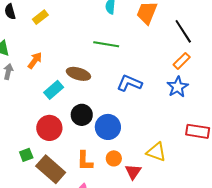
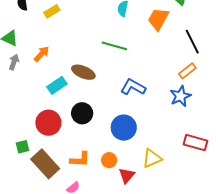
blue circle: (108, 127) -> (124, 128), moved
yellow triangle: (156, 152) -> (152, 158), turned -50
orange L-shape: (85, 161) -> (80, 159), turned -95

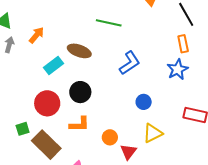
orange rectangle: (187, 71) -> (183, 44), turned -60
blue L-shape: (133, 87) -> (130, 63), turned 120
blue circle: (124, 128) -> (144, 102), moved, size x0.6
orange L-shape: (80, 159) -> (79, 124), moved

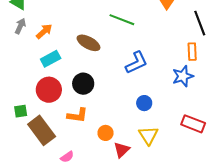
orange arrow: (37, 35) -> (44, 31), moved
cyan rectangle: (54, 66) -> (51, 59), moved
yellow triangle: (153, 133) -> (148, 135), turned -45

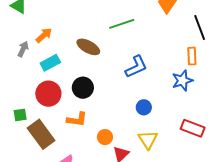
green line: (122, 20) -> (122, 24), turned -40
gray arrow: (20, 26) -> (23, 49), moved

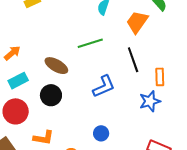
black line: (200, 27) -> (133, 60), moved
black circle: (83, 88) -> (51, 95), moved
blue circle: (144, 107) -> (101, 133), moved

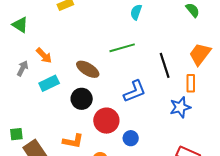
orange trapezoid: (137, 22) -> (200, 54), moved
orange arrow: (12, 53) -> (44, 56), turned 84
red circle: (16, 111) -> (106, 121), moved

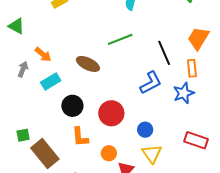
blue L-shape: (135, 91) -> (151, 83), moved
black circle: (82, 99) -> (72, 106), moved
blue circle: (131, 138) -> (145, 130), moved
orange L-shape: (73, 141) -> (80, 137), turned 80

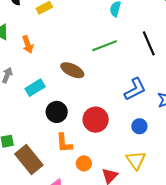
black line: (164, 53) -> (149, 43), moved
orange arrow: (43, 54) -> (28, 44), moved, turned 30
blue circle: (145, 130) -> (139, 126), moved
orange circle: (109, 153) -> (84, 163), moved

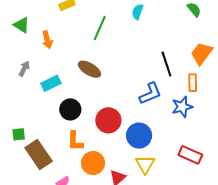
black line: (149, 43) -> (166, 64), moved
green line: (105, 46) -> (100, 28), moved, turned -50
blue circle: (139, 126) -> (139, 136), moved, size x1.6
orange circle: (84, 163) -> (93, 163), size x1.5

